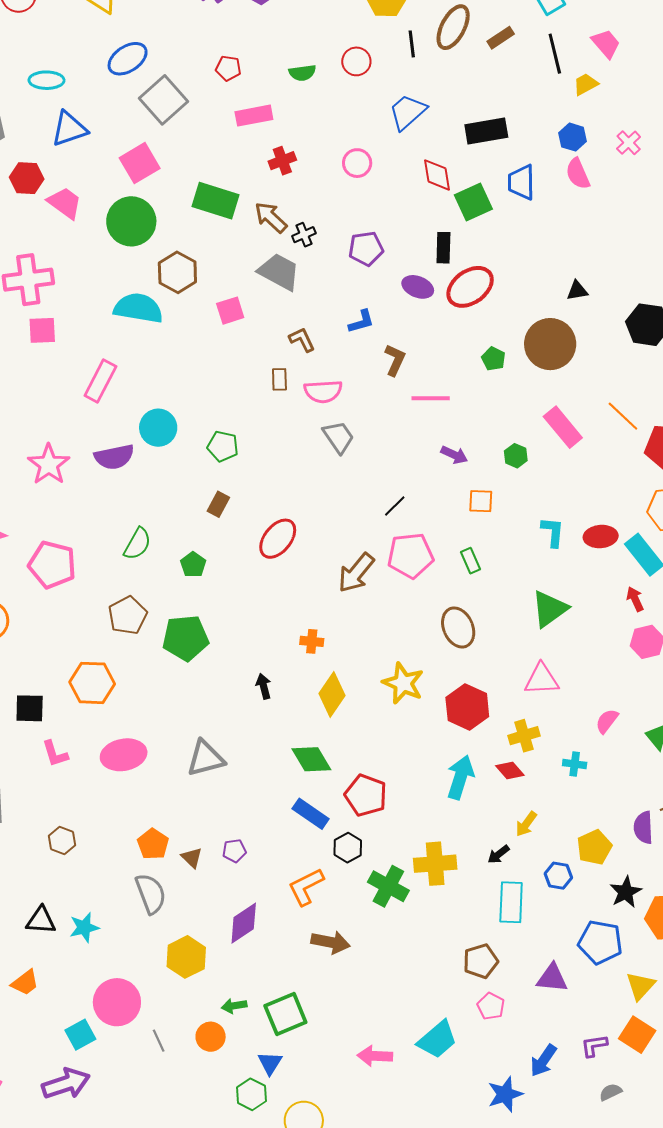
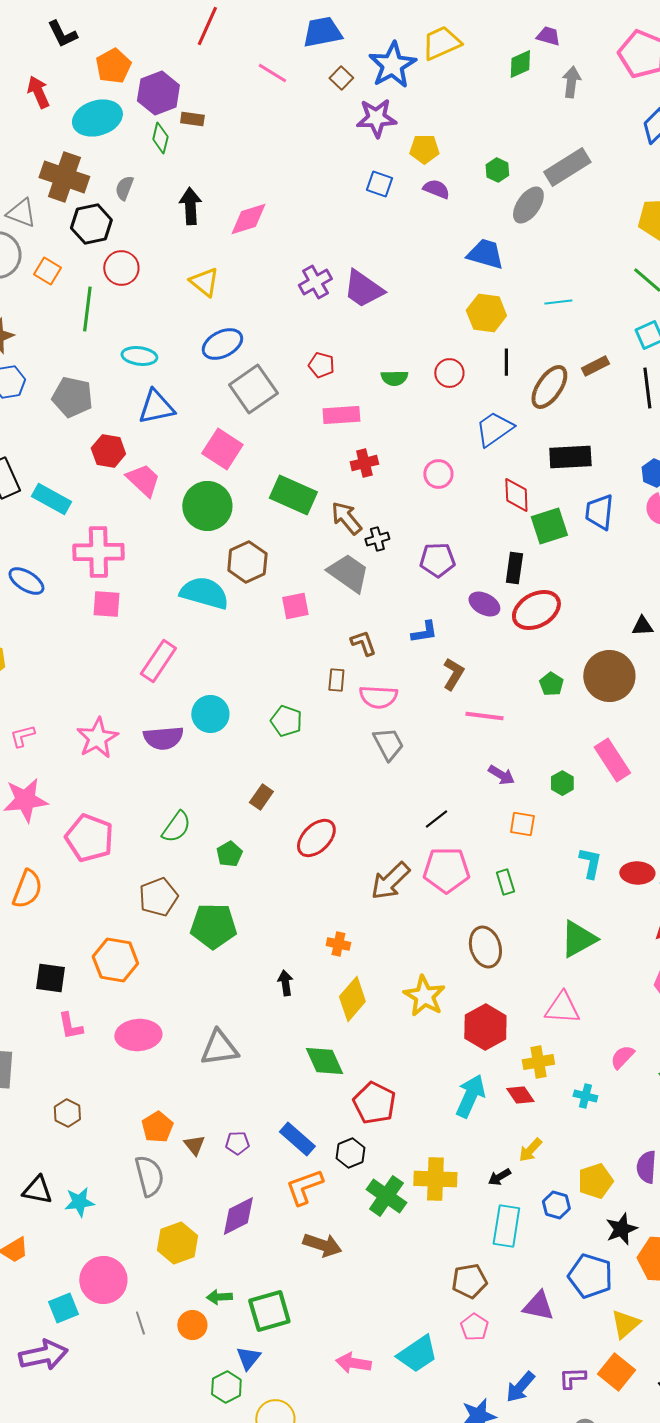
brown ellipse: (453, 27) -> (549, 387), moved
pink square: (140, 163) -> (222, 449), turned -33
green pentagon: (223, 446) -> (286, 721), moved
blue rectangle: (311, 814) -> (297, 1139), moved

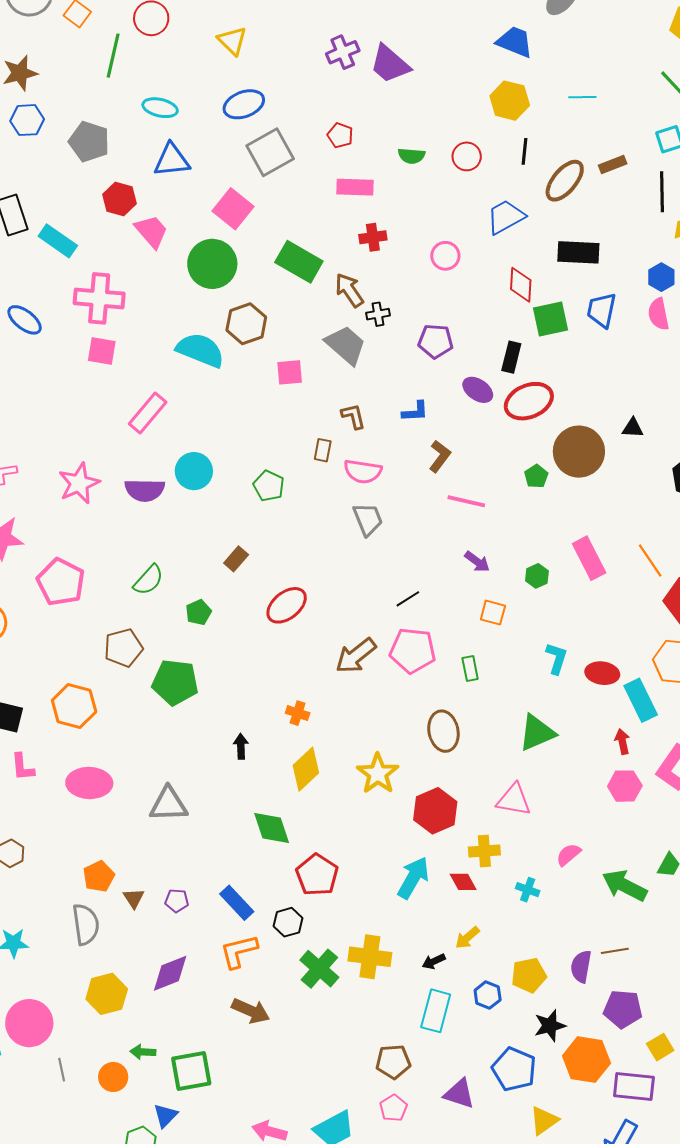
brown circle: (609, 676) -> (579, 452), moved

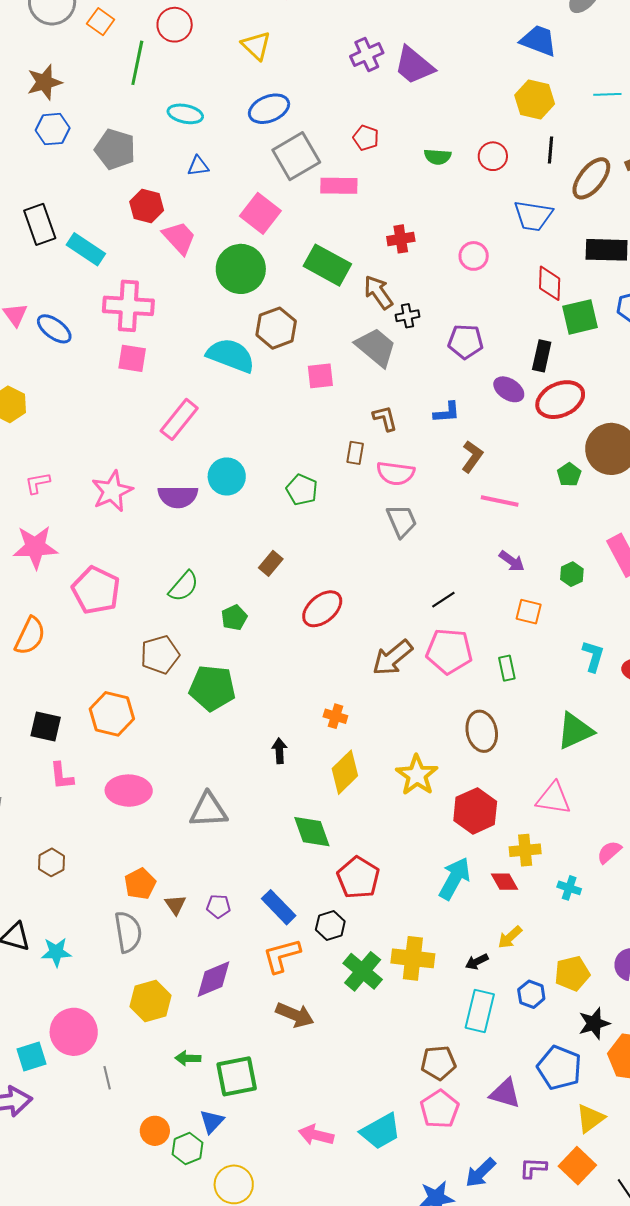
blue triangle: (172, 160) -> (198, 166), size x0.6
pink rectangle: (355, 187) -> (339, 186), moved
blue trapezoid: (506, 217) -> (533, 216), turned -141
orange circle: (113, 1077) -> (155, 1131), moved
pink pentagon: (393, 1108) -> (440, 1109), size x1.4

